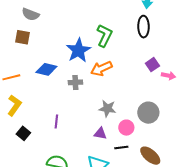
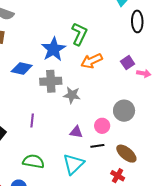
black ellipse: (144, 27) -> (137, 21), moved
orange arrow: (101, 68) -> (92, 61), moved
gray cross: (75, 82) -> (51, 81), size x1.5
gray star: (107, 108) -> (72, 95), moved

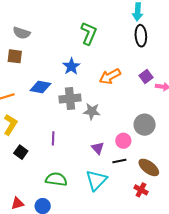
black ellipse: (137, 21) -> (141, 36), moved
green L-shape: (79, 34) -> (89, 33), moved
blue star: (53, 49) -> (71, 66), size x0.7
purple triangle: (76, 132) -> (98, 148), turned 40

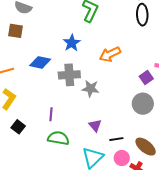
purple square: (146, 76) -> (146, 78), moved
pink circle: (123, 141) -> (122, 158), moved
green semicircle: (56, 179) -> (58, 138), moved

